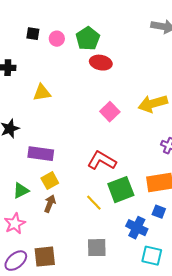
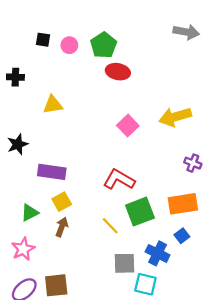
blue square: (159, 212) -> (182, 236), turned 32
gray square: (97, 248) -> (124, 263), moved
cyan square: (152, 256) -> (145, 284), moved

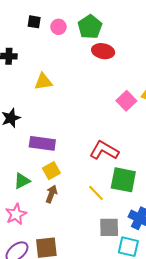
pink square: (128, 126) -> (126, 101), moved
green square: (140, 212) -> (123, 180), turned 32

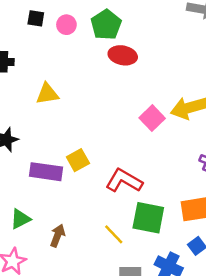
yellow square: (51, 171) -> (78, 160), moved

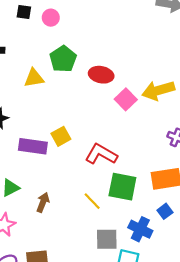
green pentagon: (106, 25) -> (63, 59), moved
red ellipse: (123, 55) -> (101, 75), moved

